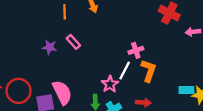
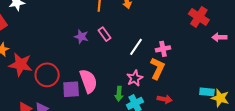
white line: (125, 70) -> (136, 47), moved
orange L-shape: (149, 71) -> (157, 68), moved

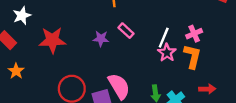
red star: (21, 65) -> (52, 40), moved
pink star: (135, 78) -> (167, 53), moved

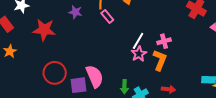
pink rectangle: (126, 31) -> (107, 17), moved
purple star: (101, 39) -> (75, 12), moved

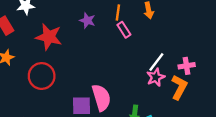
red circle: (55, 73) -> (42, 76), moved

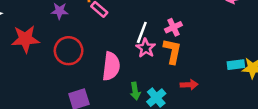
red circle: (42, 76) -> (69, 51), moved
pink semicircle: (101, 98) -> (111, 66), moved, turned 40

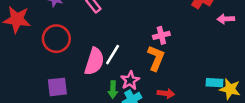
white line: (142, 32) -> (113, 55), moved
pink star: (146, 48) -> (130, 80), moved

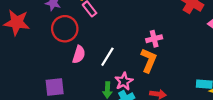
red circle: (56, 39) -> (65, 29), moved
pink semicircle: (94, 61) -> (79, 55), moved, size x0.7

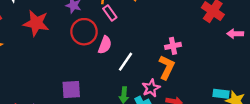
pink semicircle: (79, 55) -> (105, 45), moved
pink star: (124, 81) -> (151, 88), moved

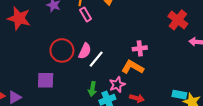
red circle: (84, 32) -> (62, 50), moved
pink semicircle: (105, 45) -> (85, 51), moved
orange L-shape: (167, 67) -> (133, 67), turned -90

